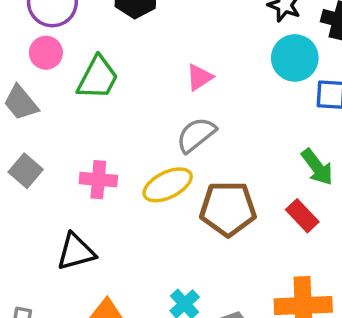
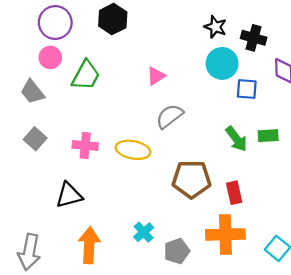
gray semicircle: (196, 135) -> (170, 116), moved
yellow ellipse: (168, 185) -> (133, 150), turned 36
brown pentagon: (228, 209) -> (191, 179), moved
red rectangle: (302, 216) -> (234, 193), moved, turned 30

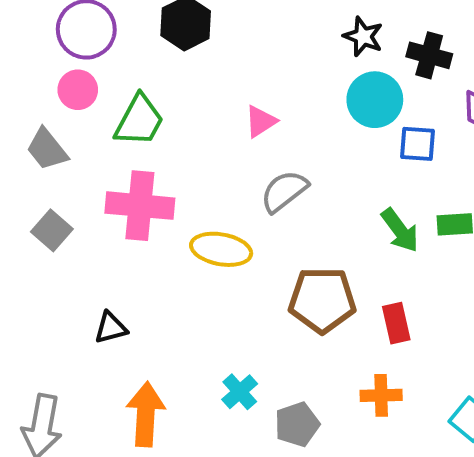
pink cross: (85, 145) -> (140, 206), moved, size x1.5
black triangle: (69, 195) -> (111, 328), size x0.7
orange cross: (225, 234) -> (381, 395), size x0.6

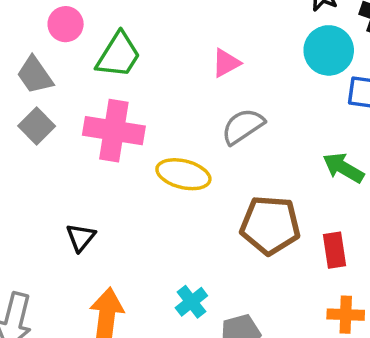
gray square: (52, 230) -> (37, 126), moved
green arrow: (400, 230) -> (343, 168), turned 153
black triangle: (111, 328) -> (81, 237), turned -40
orange cross: (381, 395) -> (346, 315), moved

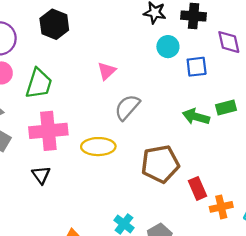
cyan circle: (329, 50) -> (168, 47), size x0.7
black triangle: (81, 237) -> (41, 175), moved
red rectangle: (335, 250) -> (198, 188), moved

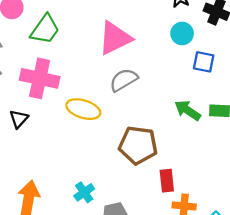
pink triangle: (107, 71) -> (115, 38), size x1.8

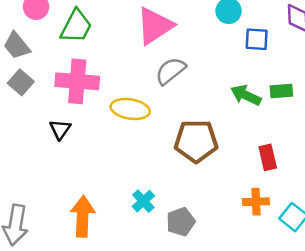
red rectangle: (167, 181) -> (268, 157), moved

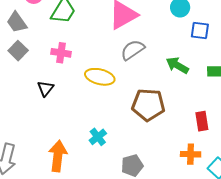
pink cross: (77, 81) -> (61, 53), size x0.6
green arrow: (246, 95) -> (177, 65), moved
cyan cross: (143, 201) -> (98, 137), moved

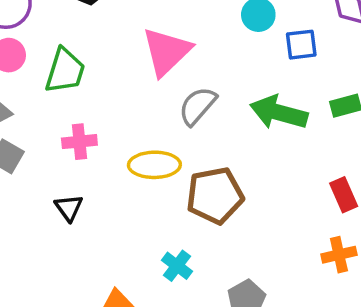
green arrow: (177, 65) -> (279, 113), size x1.4
brown pentagon: (148, 105) -> (215, 195), moved

